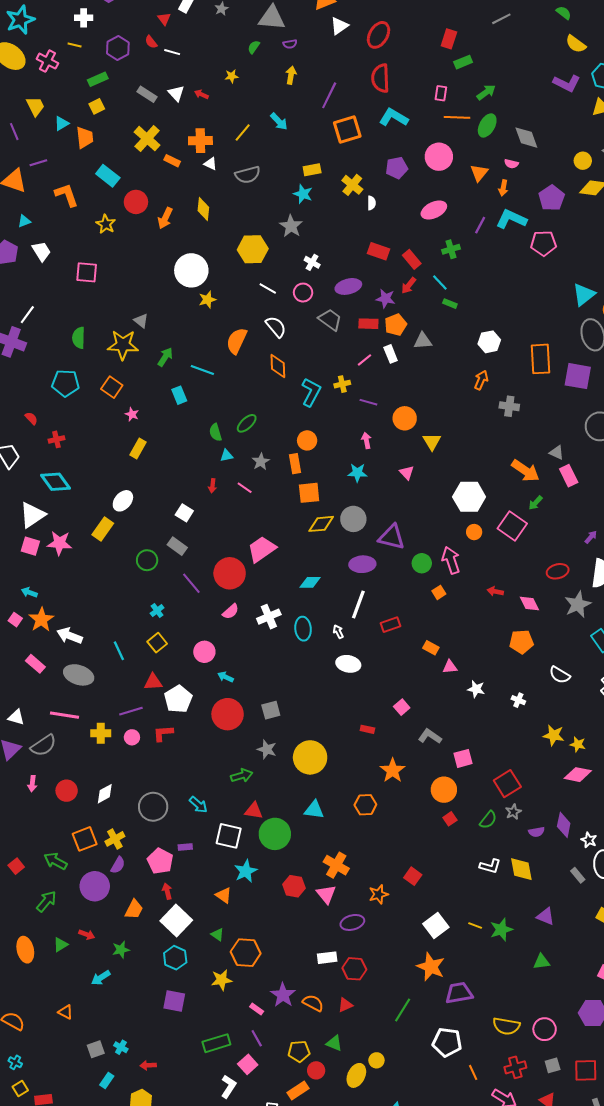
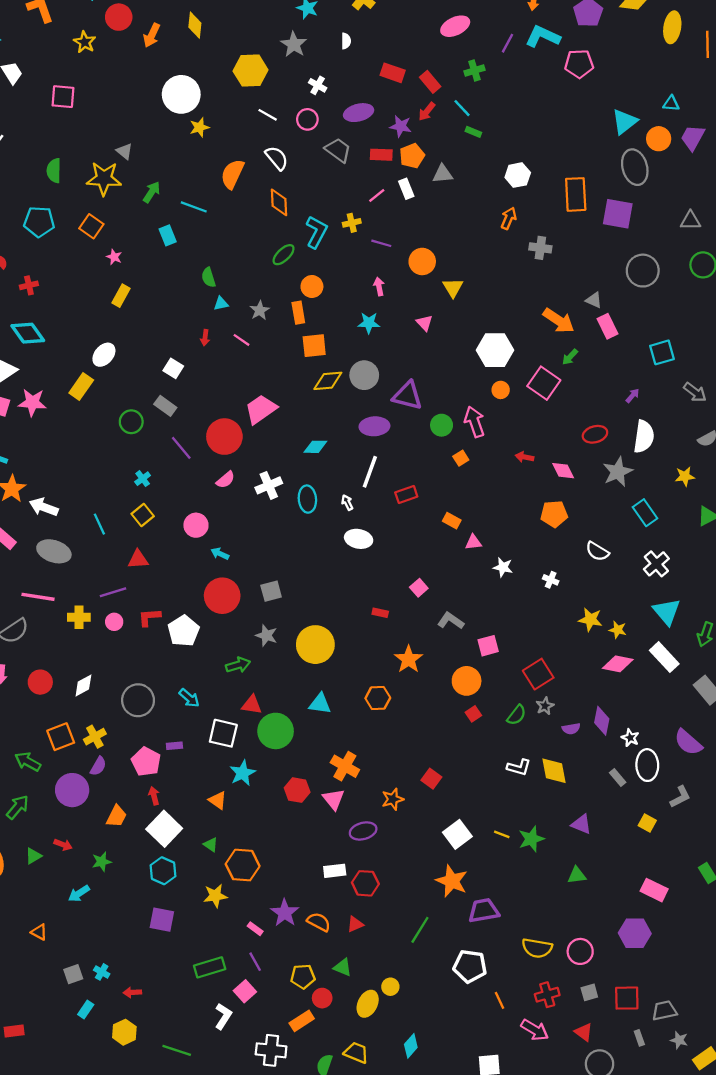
white semicircle: (371, 203) -> (346, 41), moved
green ellipse: (247, 423) -> (284, 255), moved
white pentagon: (178, 699) -> (183, 631), moved

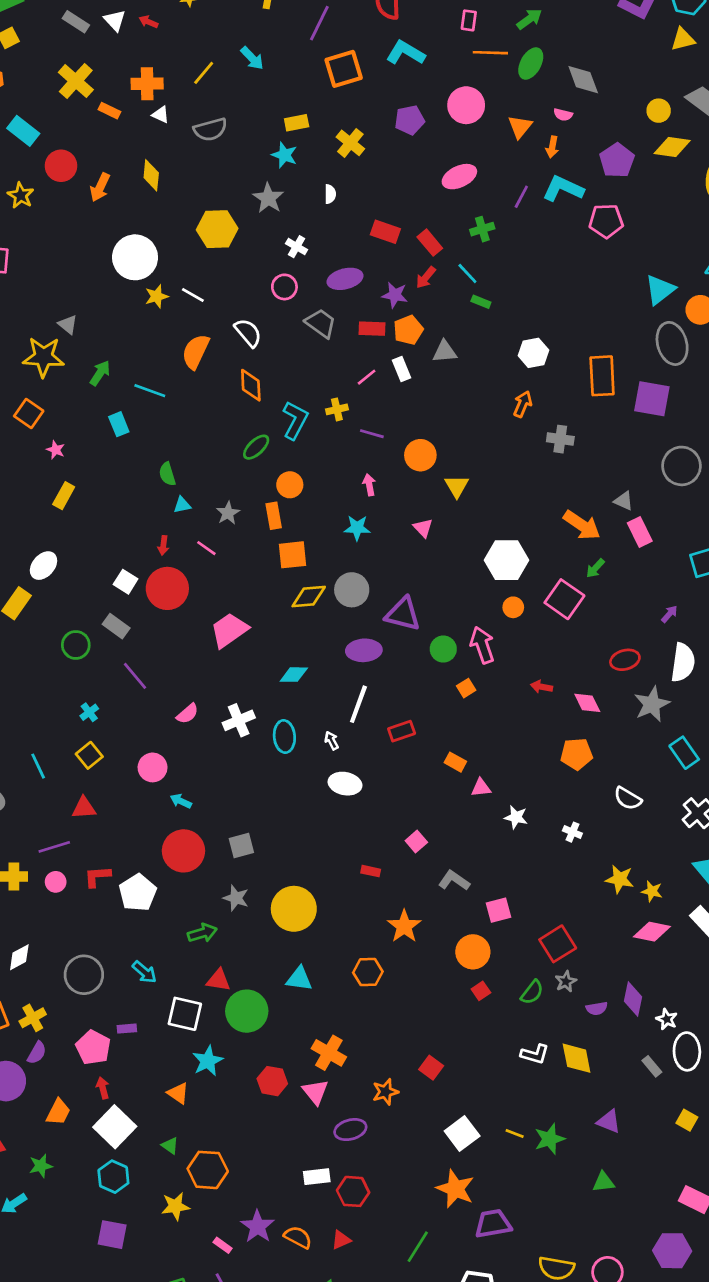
white line: (268, 115) -> (193, 295), moved
red circle: (224, 437) -> (167, 588), moved

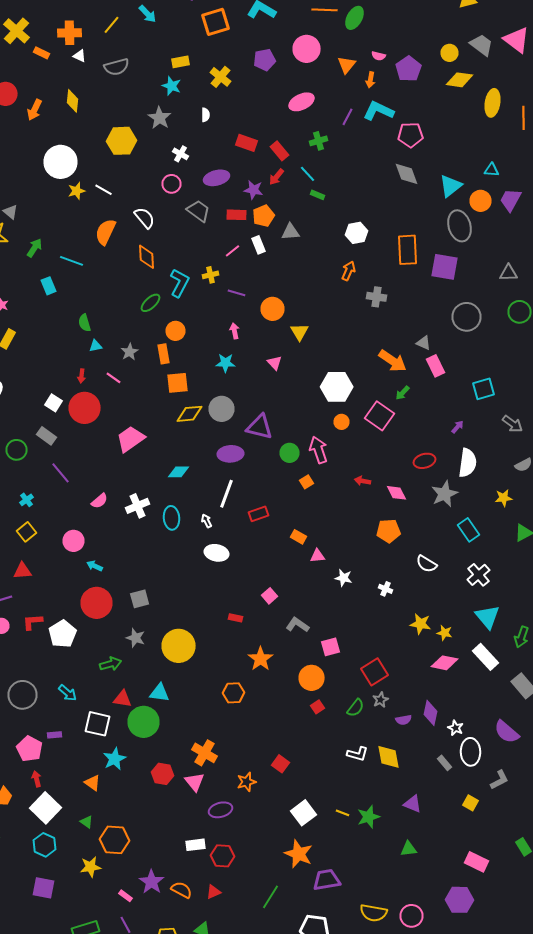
gray diamond: (583, 80) -> (406, 174), moved
purple pentagon: (617, 160) -> (408, 69), moved
cyan triangle: (299, 979) -> (160, 693), moved

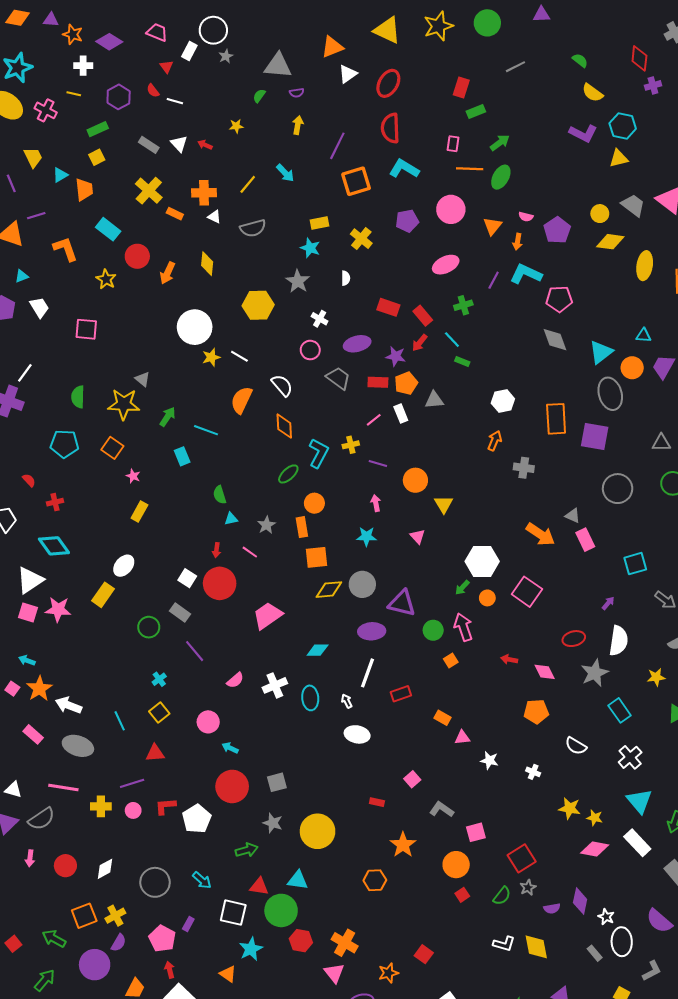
green arrow: (402, 393) -> (462, 588), moved
purple rectangle: (54, 735) -> (188, 924), turned -56
red hexagon: (162, 774) -> (301, 941), moved

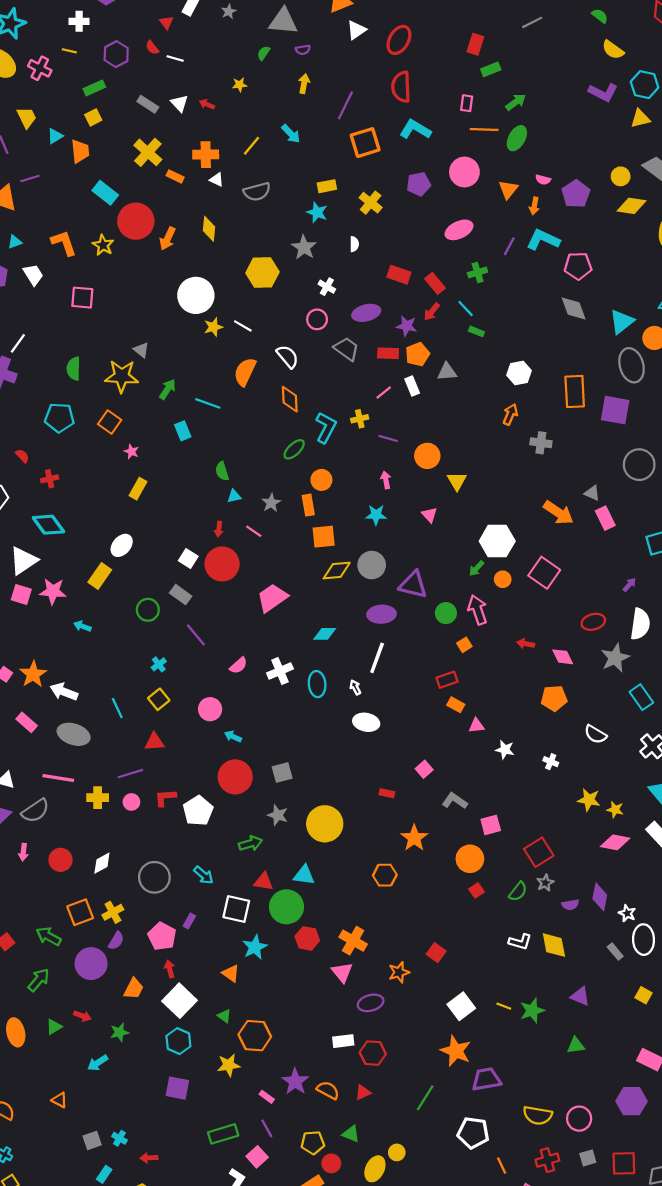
orange L-shape: (65, 249) -> (64, 243), moved
red circle: (137, 256) -> (136, 221), size x1.4
cyan arrow: (27, 660) -> (82, 626), moved
red rectangle: (401, 694) -> (447, 680), moved

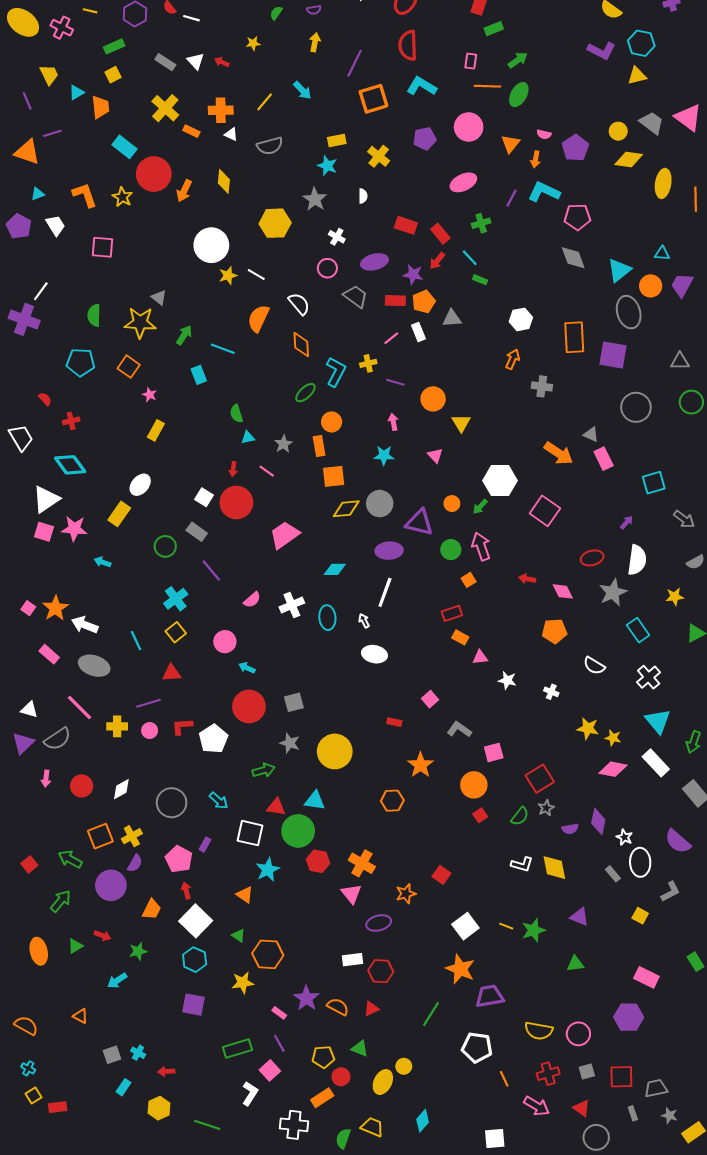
orange circle: (503, 579) -> (452, 504), moved
cyan cross: (159, 664) -> (176, 599), size x1.6
pink line: (58, 778) -> (80, 708), turned 36

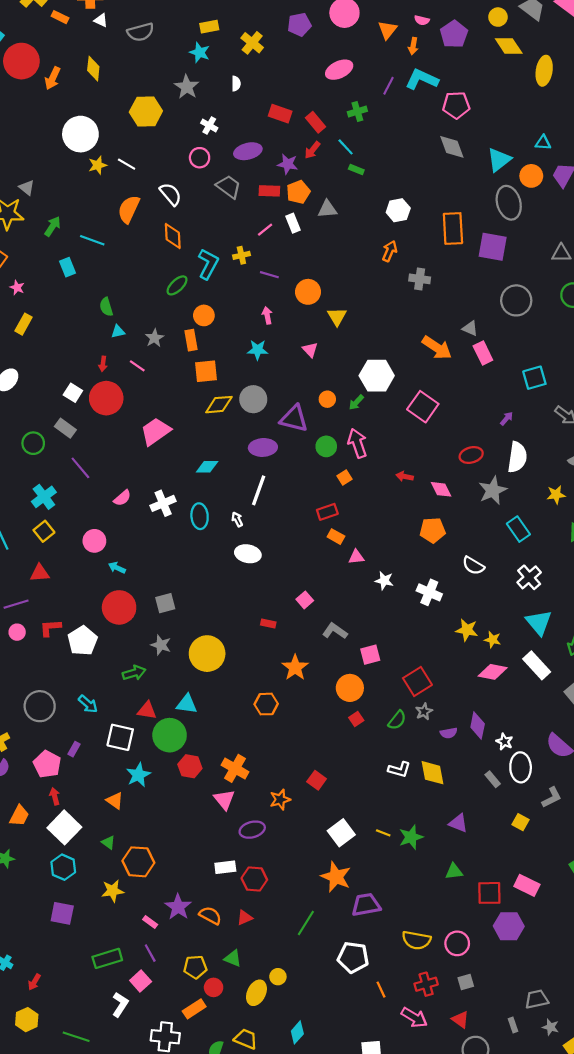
yellow diamond: (629, 159) -> (509, 46), turned 48
white cross: (551, 692) -> (429, 592), size x1.6
red arrow: (166, 1072) -> (34, 982), turned -56
red square: (621, 1077) -> (489, 893), moved

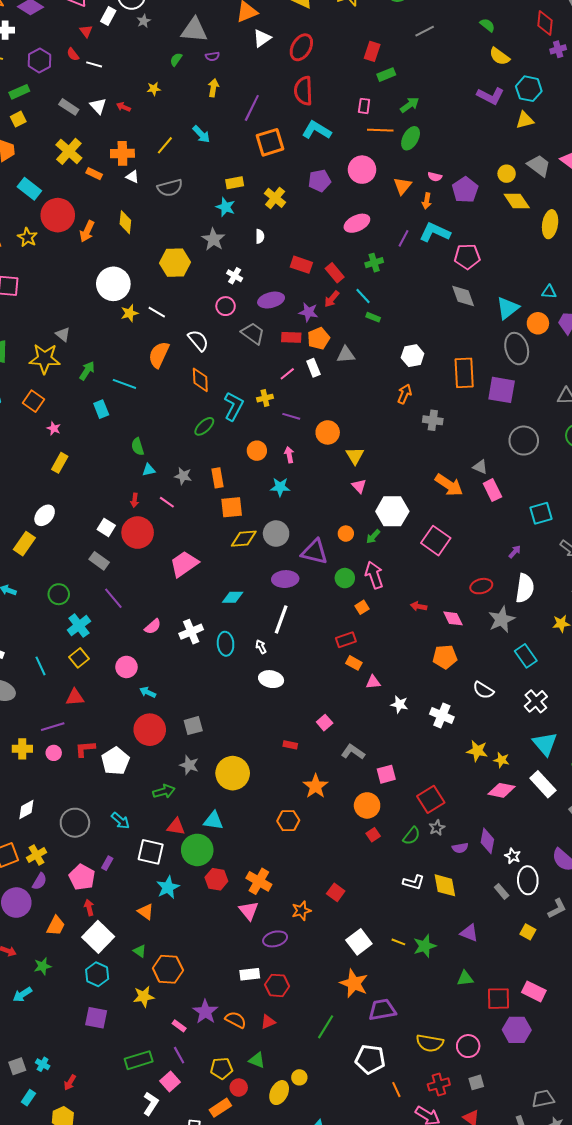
orange circle: (204, 315) -> (257, 451), moved
gray star: (154, 338) -> (183, 476), turned -30
pink triangle: (310, 350) -> (359, 486), moved
green circle: (33, 443) -> (59, 594), moved

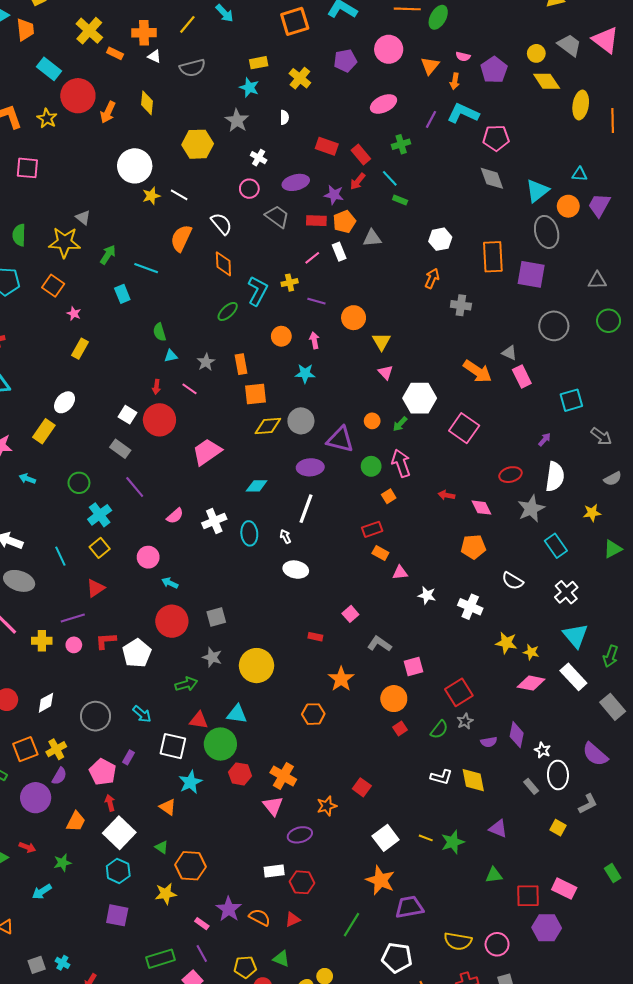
gray star: (183, 476) -> (206, 362), turned 30
red triangle: (75, 697) -> (95, 588), turned -30

